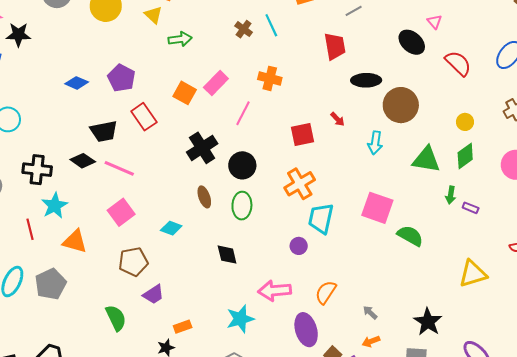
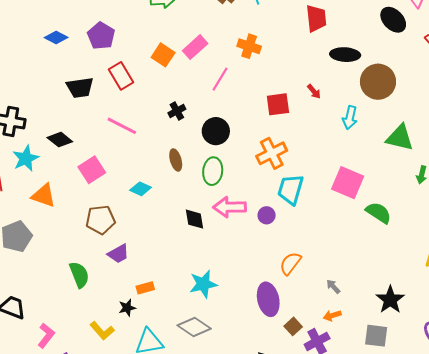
black cross: (202, 148) -> (177, 111), size x0.6
black diamond: (83, 161) -> (60, 140), moved
pink line: (119, 168) -> (122, 126), moved
pink arrow: (274, 291) -> (230, 207), moved

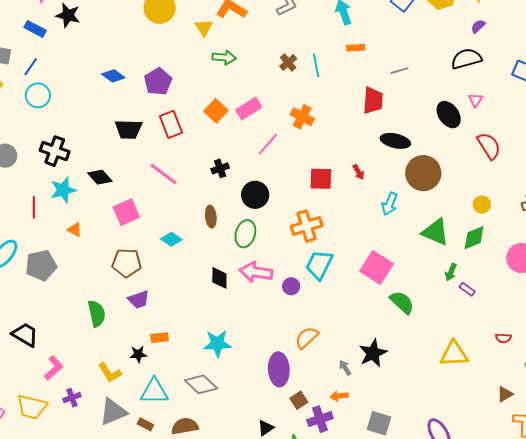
orange triangle: (44, 196) -> (75, 230), size x0.6
black star: (390, 300) -> (373, 353), moved

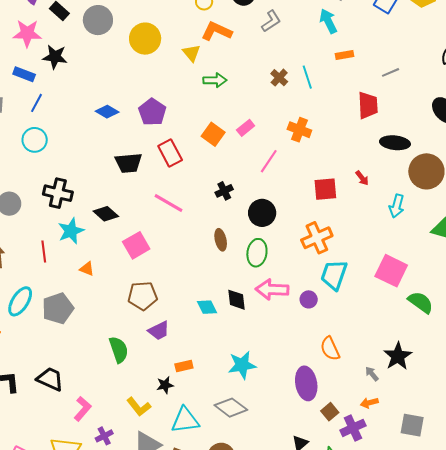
blue line: (31, 67) -> (37, 103), moved
pink rectangle: (249, 108) -> (246, 128), size x0.7
cyan diamond: (171, 239) -> (207, 307), moved, turned 35
orange semicircle: (307, 338) -> (330, 349), turned -65

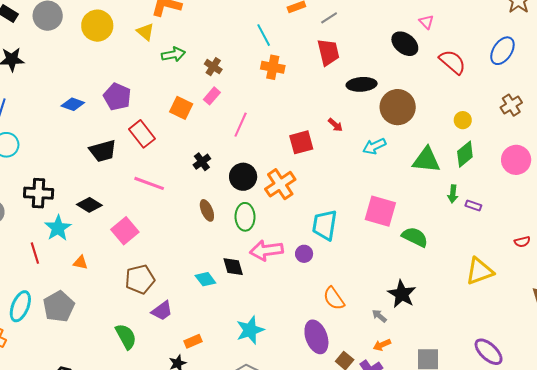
gray line: (391, 72) -> (329, 18), moved
brown cross: (279, 78) -> (213, 67), moved
orange cross: (299, 130) -> (273, 67), moved
cyan arrow: (397, 206) -> (374, 146), turned 60
orange cross: (317, 238) -> (280, 184), moved

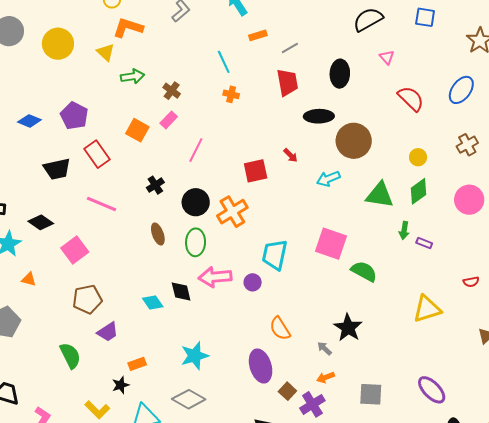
black ellipse: (405, 44) -> (340, 74), moved, turned 52
orange cross: (273, 67) -> (231, 94), size x0.7

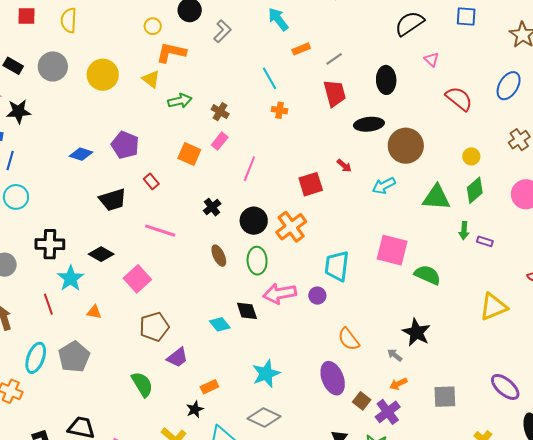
red rectangle: (97, 154) -> (151, 181), size x0.6

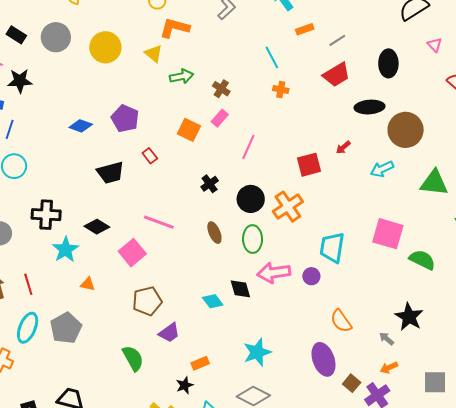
red trapezoid: (335, 93) -> (336, 75), turned 72
red arrow: (344, 166) -> (343, 147), turned 98
pink line: (160, 231) -> (159, 222), moved
red line: (48, 304) -> (28, 284), moved

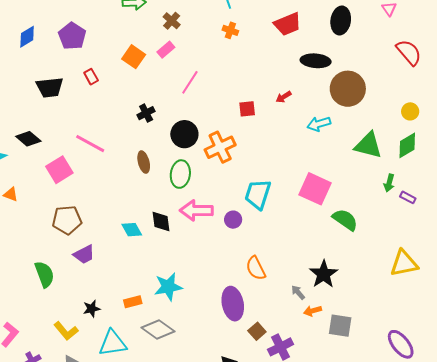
blue diamond: (81, 126) -> (27, 37), turned -60
red square: (309, 165) -> (247, 109), size x0.7
orange rectangle: (200, 363) -> (133, 302), moved
orange arrow: (389, 368) -> (313, 311), moved
gray square: (435, 382) -> (340, 326), moved

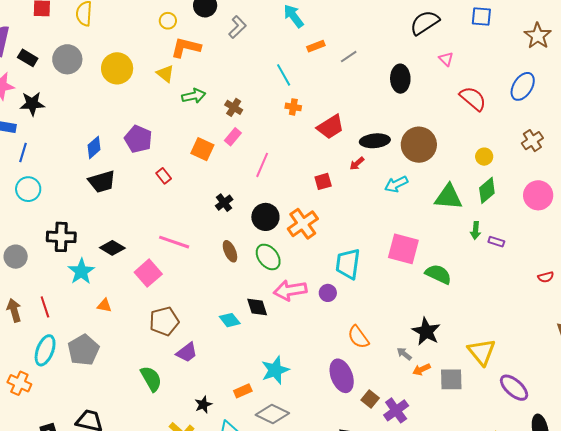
red trapezoid: (288, 24) -> (330, 127), moved
black ellipse: (316, 61) -> (375, 141), moved
black trapezoid: (50, 87) -> (102, 182), moved
green ellipse: (180, 174) -> (268, 257), turned -36
yellow triangle: (404, 263) -> (482, 352), moved, turned -48

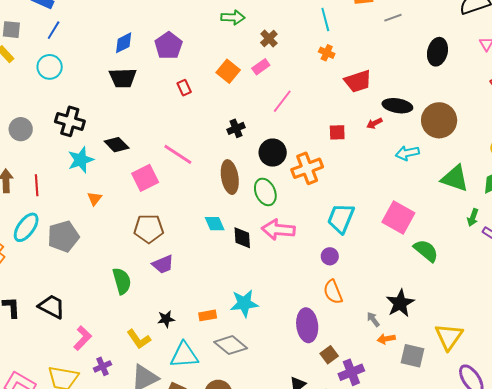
brown ellipse: (230, 251) -> (230, 177), size x1.5
purple circle: (328, 293) -> (330, 256), moved
orange triangle: (104, 306) -> (95, 199), turned 42
cyan diamond: (230, 320) -> (215, 224), moved

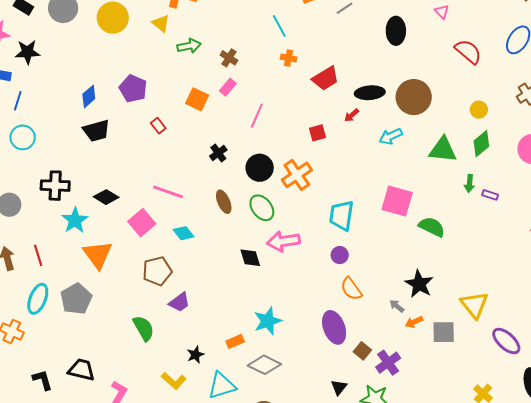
brown ellipse: (230, 177) -> (224, 202), size x0.7
orange triangle: (95, 199) -> (98, 255), size x2.0
cyan diamond: (215, 224) -> (183, 233), moved

